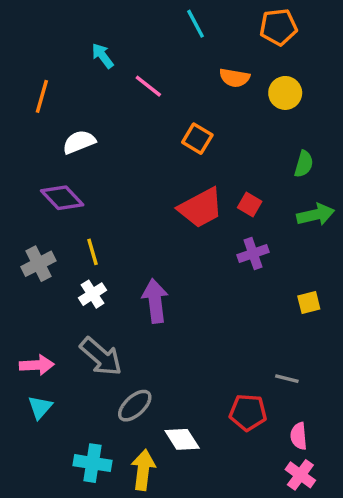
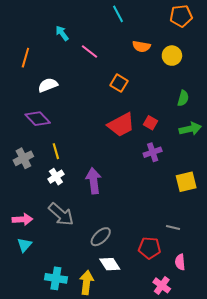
orange pentagon: (278, 27) -> (181, 16), moved
yellow square: (309, 303) -> (186, 182), size x1.5
gray ellipse: (135, 406) -> (101, 237), moved
pink cross: (300, 475) -> (162, 285), moved

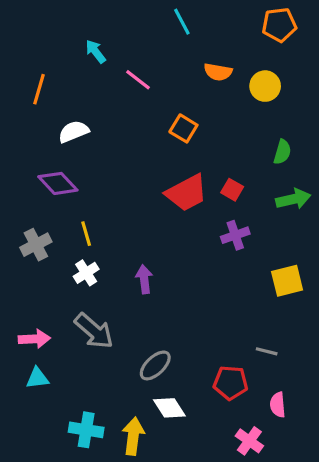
purple arrow: (94, 181) -> (144, 279), size x0.7
cyan triangle: (24, 245) -> (37, 378), turned 42

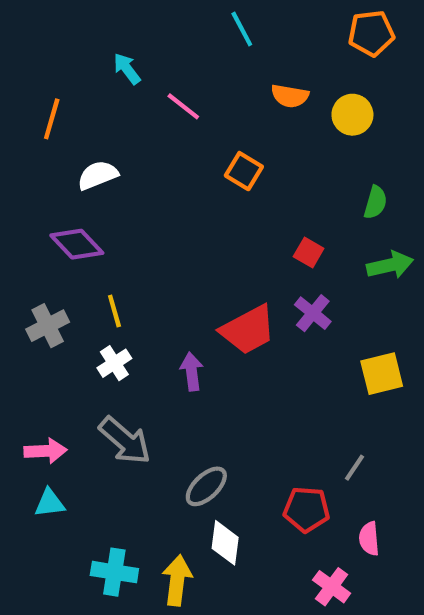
red trapezoid: (187, 193) -> (248, 330), moved
purple cross: (235, 235) -> (313, 313), turned -32
gray line: (267, 351) -> (355, 468), turned -70
white diamond: (169, 408) -> (225, 543), turned 40

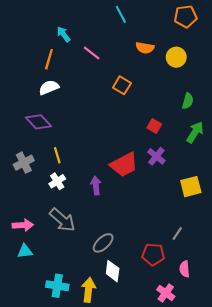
orange line: (52, 119) -> (49, 59), moved
green arrow: (390, 265) -> (195, 132), turned -45

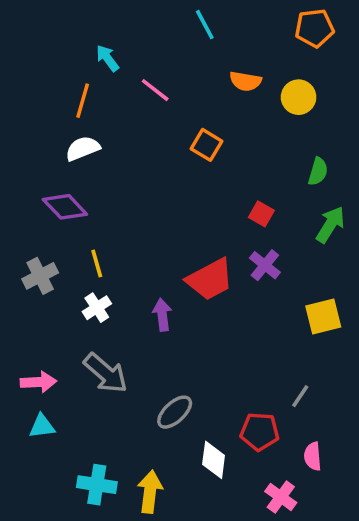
white diamond: (113, 271) -> (214, 460), moved

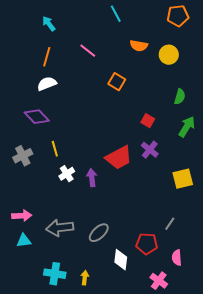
cyan arrow: (107, 58) -> (49, 24), moved
white cross: (97, 308) -> (67, 174), moved
gray arrow: (106, 373) -> (60, 228), moved, turned 132
yellow arrow: (150, 492) -> (85, 278), size x0.6

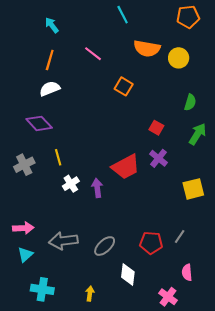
orange semicircle: (139, 46) -> (147, 48), size x1.4
cyan triangle: (24, 241) -> (25, 254), turned -35
red pentagon: (147, 244) -> (151, 243), moved
cyan cross: (55, 274) -> (42, 289), moved

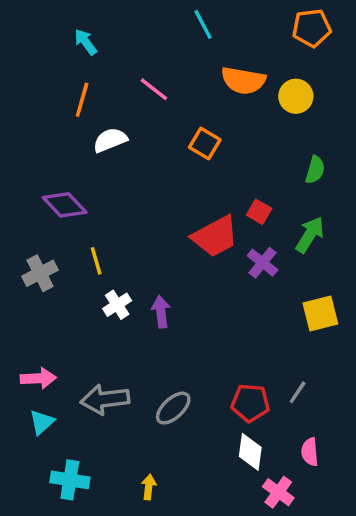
white semicircle: (50, 89) -> (110, 140), moved
green arrow: (198, 134) -> (310, 235), moved
red trapezoid: (126, 167) -> (215, 236), moved
white diamond: (128, 275) -> (250, 452), moved

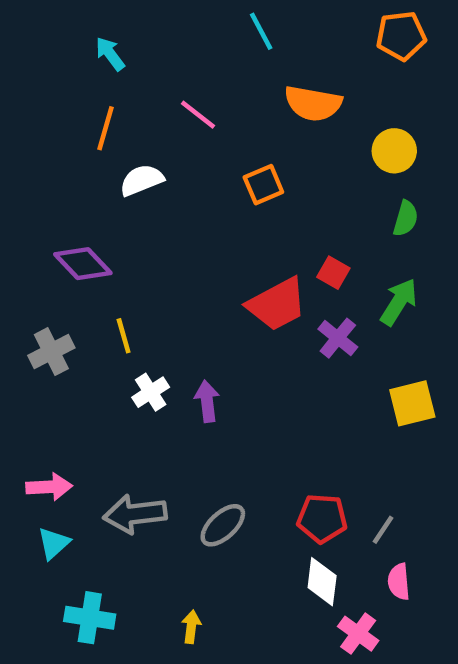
yellow circle: (296, 96) -> (394, 151), moved
orange square: (205, 144) -> (263, 185), turned 36
gray line: (298, 392) -> (383, 530), moved

